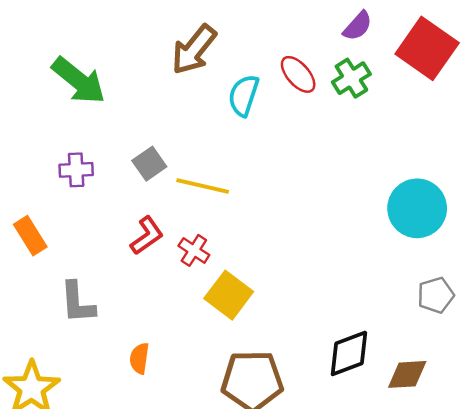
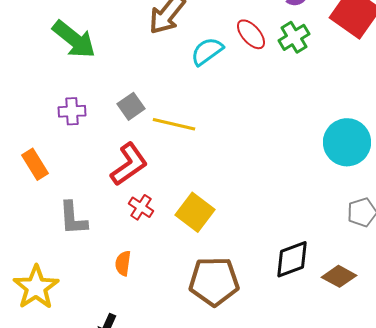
cyan semicircle: (244, 95) -> (207, 51), turned 36
red L-shape: (147, 236) -> (129, 164), size x1.4
red cross: (194, 250) -> (141, 207), moved
brown diamond: (407, 374) -> (339, 276), turned 32

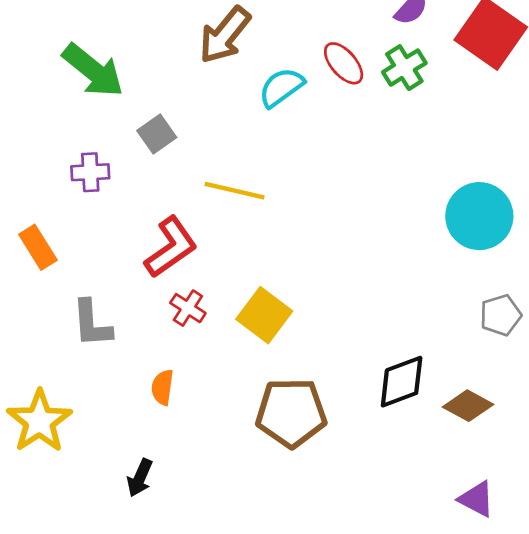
gray square: (131, 106) -> (157, 134), moved

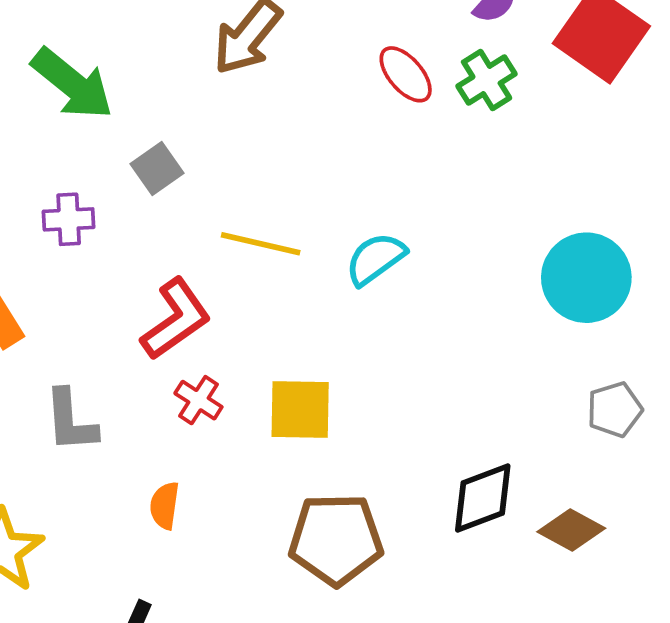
cyan semicircle: (281, 87) -> (375, 259), moved
yellow square: (264, 315) -> (300, 409), turned -36

